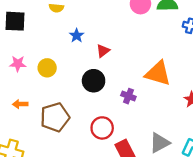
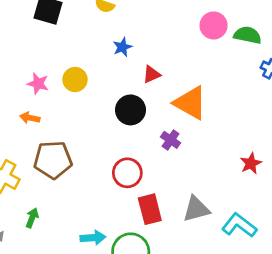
pink star: (18, 64) -> (38, 84), moved
orange triangle: (158, 73) -> (190, 103), moved
brown pentagon: (55, 117) -> (53, 160), moved

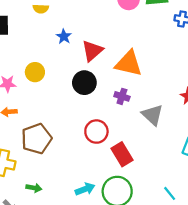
red triangle: (152, 74) -> (92, 51), size x1.5
gray triangle: (196, 209) -> (152, 115), moved, turned -45
green arrow: (32, 218) -> (34, 188), turned 96

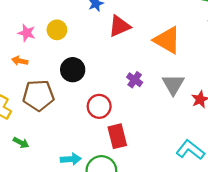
orange triangle: (129, 64) -> (167, 40), moved
black circle: (84, 83) -> (73, 70), moved
gray triangle: (152, 115) -> (173, 85), moved

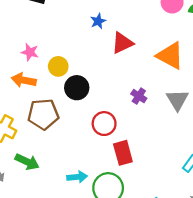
yellow circle: (57, 30) -> (58, 66), moved
orange arrow: (20, 61) -> (24, 80), size x1.5
green arrow: (21, 143) -> (27, 162), size x1.5

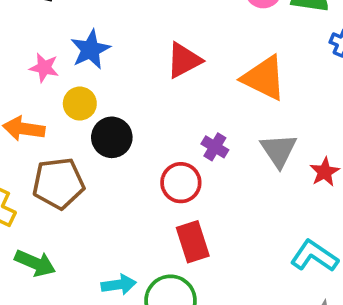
blue star: (98, 21) -> (90, 49), moved, size x1.5
pink star: (30, 52) -> (44, 68), moved
red circle: (104, 124) -> (181, 183), moved

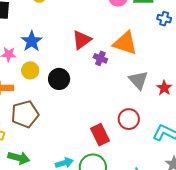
black circle: (112, 137) -> (59, 79), moved
purple cross: (215, 147) -> (100, 58), moved
red circle: (181, 183) -> (129, 119), moved

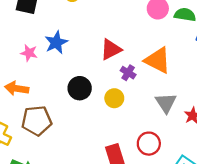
yellow circle: (30, 70) -> (114, 98), moved

